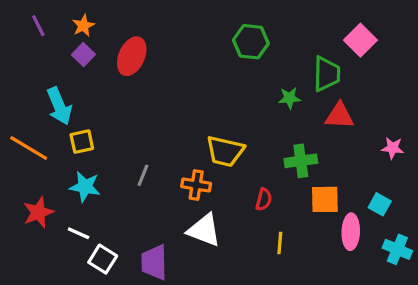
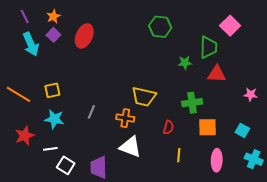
cyan arrow: (59, 106) -> (31, 44), moved
pink ellipse: (351, 232) -> (217, 160), moved
white line: (79, 233) -> (50, 149), turned -32

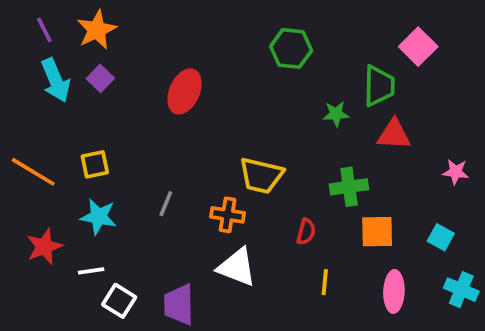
orange star: (53, 16) -> (97, 30), size x1.5
purple square: (53, 35) -> (100, 78), moved
red ellipse: (84, 36) -> (185, 91), moved

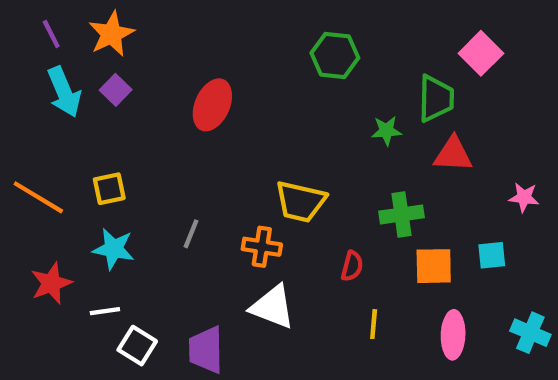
cyan square: (441, 237) -> (492, 255), moved, turned -35

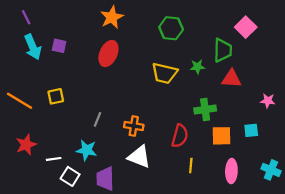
orange star: (111, 34) -> (112, 17), moved
purple square: (116, 90) -> (59, 46), turned -32
yellow trapezoid: (300, 202) -> (164, 73), moved
cyan star: (114, 249) -> (87, 150), moved
red semicircle: (352, 266) -> (180, 136), size x1.5

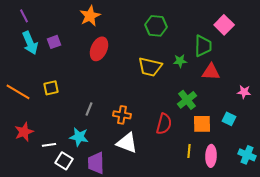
orange star: (112, 17) -> (90, 16), moved
purple square: (59, 46) -> (54, 42), turned -32
green cross: (205, 110) -> (187, 100), turned -30
cyan square: (251, 130) -> (229, 119), turned 32
yellow line: (191, 166) -> (189, 151), moved

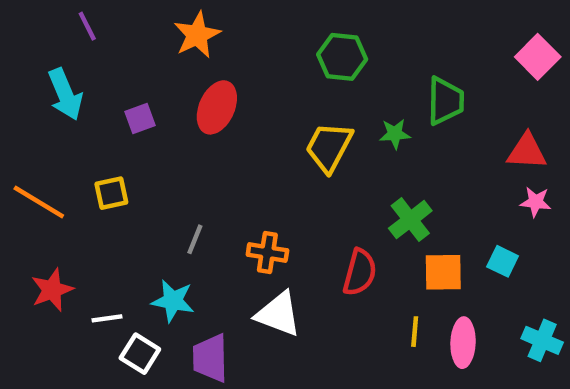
purple line: (24, 16) -> (87, 26), moved
pink square: (224, 25) -> (538, 57), moved
purple square: (54, 42) -> (140, 118), moved
yellow trapezoid: (150, 67) -> (329, 147), turned 105
red triangle: (211, 72) -> (527, 151), moved

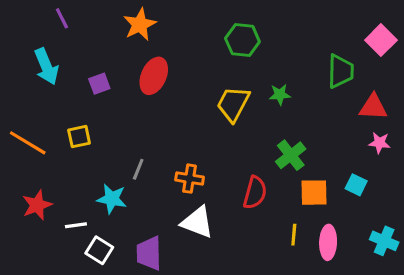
green trapezoid: (445, 101) -> (341, 71), moved
cyan star: (173, 301) -> (112, 199), moved

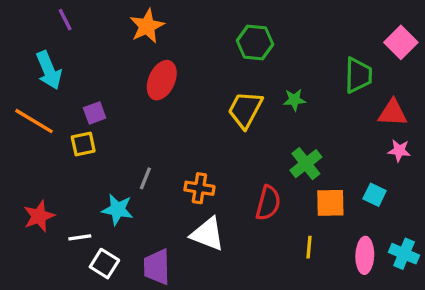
purple square: (99, 84) -> (95, 113), moved
orange line: (28, 143) -> (34, 121), moved
pink ellipse: (328, 242) -> (365, 255), moved

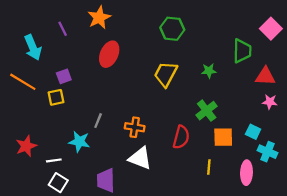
purple line: (65, 20) -> (63, 29), moved
green star: (294, 100) -> (209, 71), moved
cyan cross: (404, 254) -> (268, 152), moved
white square: (104, 264) -> (58, 183), moved

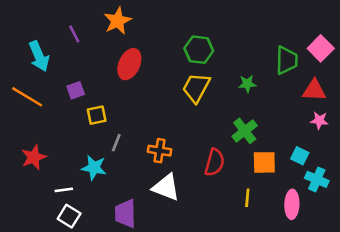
green hexagon: (172, 29) -> (199, 50), moved
pink square: (271, 29) -> (321, 48), moved
yellow square: (56, 97) -> (97, 115), moved
red star: (26, 146) -> (34, 157), moved

